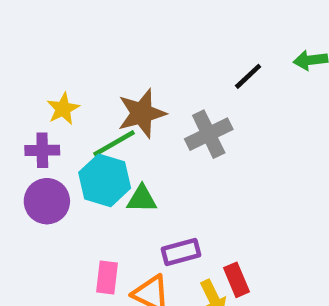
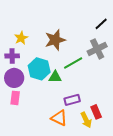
gray cross: (209, 134) -> (97, 49), moved
green line: (114, 143) -> (73, 63), moved
pink rectangle: (107, 277) -> (15, 98), moved

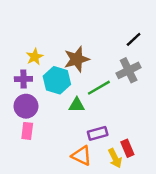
cyan hexagon: (39, 69) -> (57, 80), moved

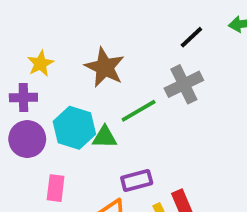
brown star: (77, 59) -> (105, 67), turned -30
cyan hexagon: (57, 80) -> (74, 128), moved
pink rectangle: (27, 131) -> (56, 188), moved

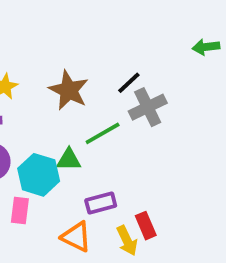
black line: (191, 37) -> (129, 83), moved
cyan hexagon: (74, 128) -> (39, 175), moved

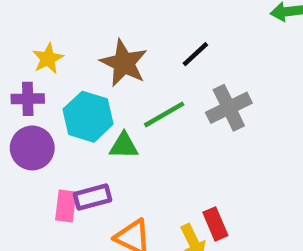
gray cross: (148, 107) -> (229, 108), moved
cyan hexagon: (39, 175) -> (88, 117), moved
purple rectangle: (101, 203) -> (93, 197), moved

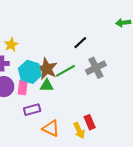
brown star: (124, 63) -> (47, 69), moved
pink rectangle: (66, 206) -> (23, 88), moved

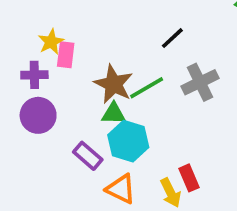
cyan hexagon: (30, 72) -> (128, 141), moved
pink rectangle: (23, 88) -> (66, 55), moved
purple rectangle: (32, 110) -> (88, 156), turned 56

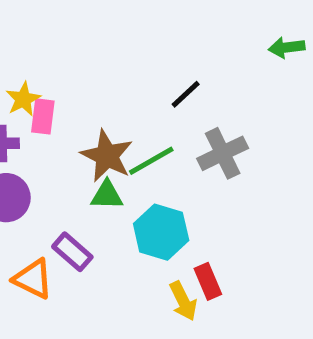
cyan hexagon: (128, 141) -> (161, 232), moved
orange triangle: (121, 189) -> (33, 279), moved

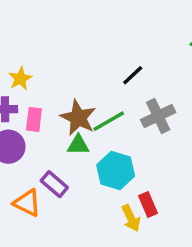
pink rectangle: (43, 116) -> (34, 119), moved

